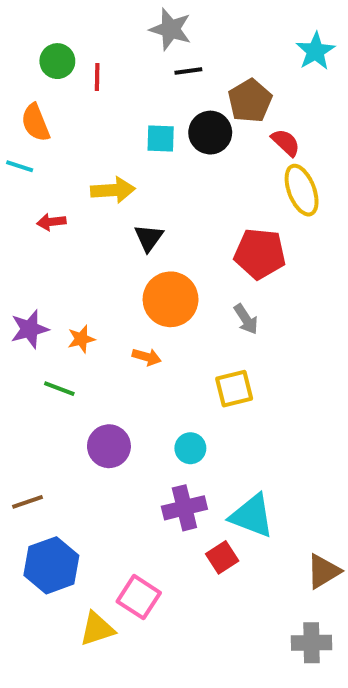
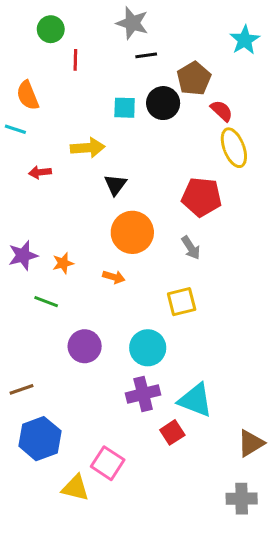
green circle: (57, 61) -> (51, 29), moved
cyan circle: (190, 448) -> (148, 348), size x1.5
yellow triangle: (97, 629) -> (75, 488), turned 32

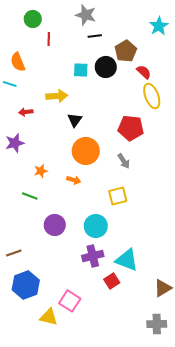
purple star: (23, 255) -> (15, 143), moved

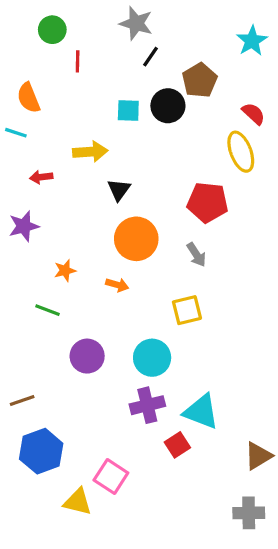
black line: (95, 36) -> (150, 57), turned -48
red semicircle: (144, 72) -> (253, 114), moved

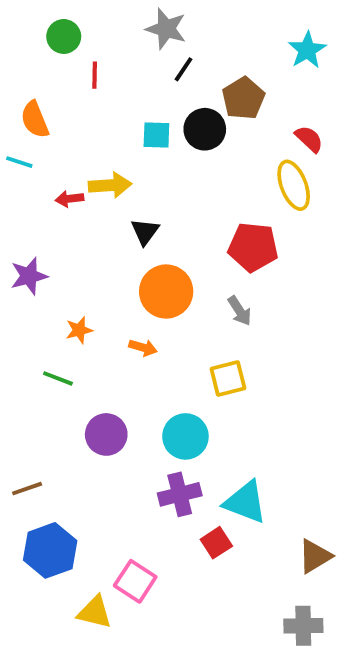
red arrow: (41, 177) -> (70, 199), moved

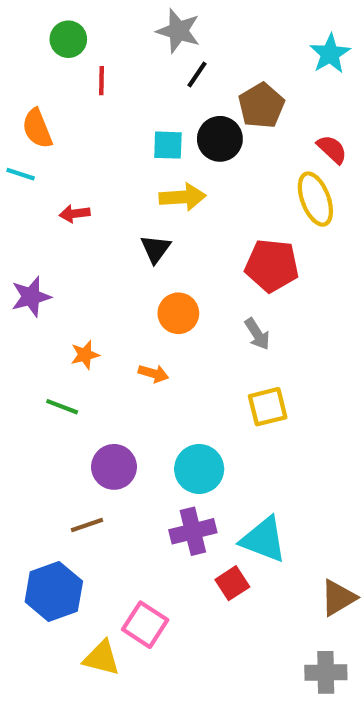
yellow arrow: (110, 185) -> (183, 197), moved
orange circle: (166, 292) -> (178, 313), size x0.7
yellow square: (228, 378) -> (268, 407), moved
brown line: (27, 489) -> (87, 525), moved

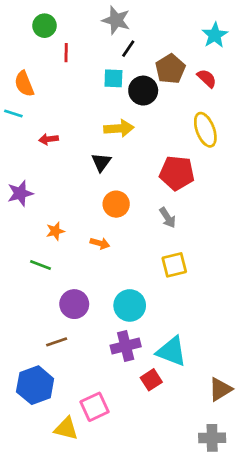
cyan square: (168, 145) -> (113, 78), moved
red semicircle: (332, 149) -> (207, 78), moved
pink square: (145, 625) -> (95, 407), turned 32

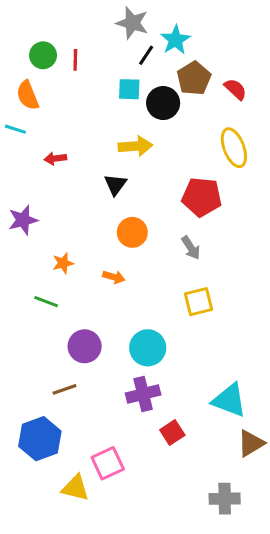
green circle: (44, 26) -> (43, 55), moved
cyan star: (215, 35) -> (175, 40), moved
cyan triangle: (172, 351) -> (229, 400), moved
gray cross: (212, 438) -> (225, 499), moved

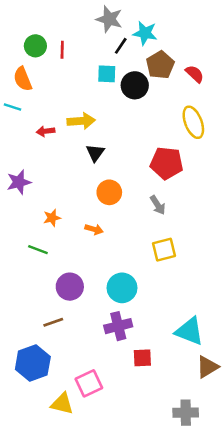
cyan star: (175, 40) -> (145, 33), turned -30
yellow arrow: (135, 146) -> (81, 121), moved
red square: (172, 432) -> (142, 358), turned 30

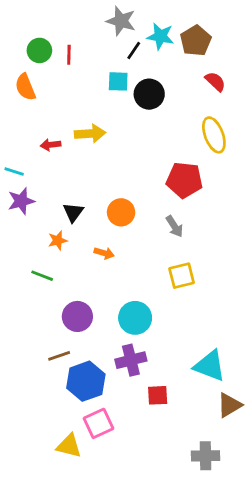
brown pentagon: (160, 65) -> (196, 41), moved
cyan line: (12, 107) -> (14, 172), moved
black triangle: (95, 153) -> (73, 212), moved
blue hexagon: (33, 363) -> (86, 381), moved

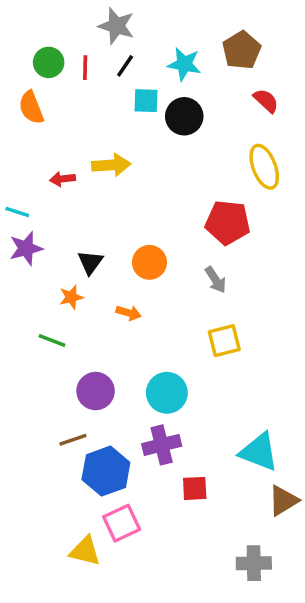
gray star: (121, 21) -> (116, 26), moved
cyan star: (160, 36) -> (184, 64), moved
black line: (134, 50) -> (125, 66), moved

